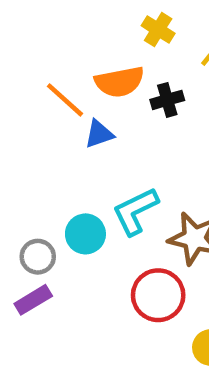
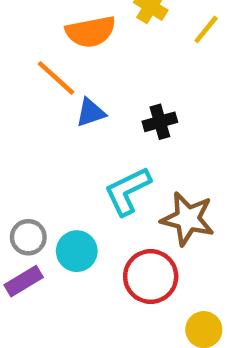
orange semicircle: (120, 82) -> (91, 32), moved
black cross: (167, 100) -> (160, 122), moved
cyan circle: (85, 234) -> (77, 251), moved

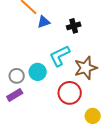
brown star: (188, 219) -> (86, 68), turned -30
cyan circle: (77, 251) -> (38, 72), moved

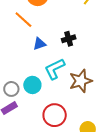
blue triangle: (44, 22) -> (39, 44), moved
red circle: (70, 93) -> (55, 115), moved

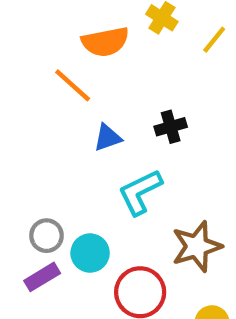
brown star: (81, 81) -> (197, 246), moved
cyan circle: (32, 85) -> (90, 253), moved

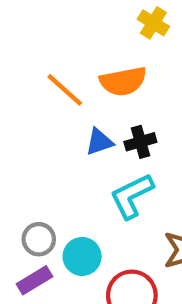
orange semicircle: (105, 42) -> (123, 81), moved
black cross: (171, 127) -> (140, 142), moved

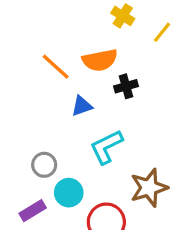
black cross: (140, 142) -> (126, 86), moved
gray circle: (39, 239) -> (44, 165), moved

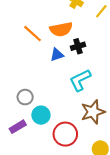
blue triangle: (82, 106) -> (57, 55), moved
cyan L-shape: (106, 147) -> (80, 80), moved

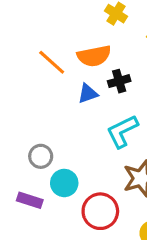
purple rectangle: (18, 127) -> (30, 200), turned 49

